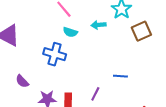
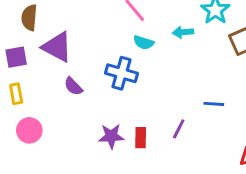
purple semicircle: (22, 81) -> (73, 86), moved

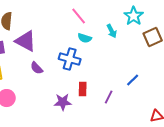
cyan arrow: (183, 32) -> (112, 31), turned -112
blue line: (214, 104) -> (133, 80), turned -48
red rectangle: (141, 138) -> (83, 89), moved

